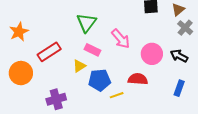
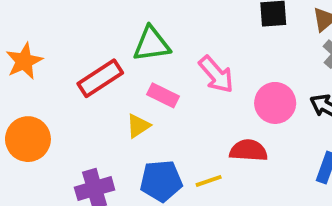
green triangle: (86, 23) -> (152, 44), turned 45
red rectangle: (49, 52) -> (100, 78), moved
blue pentagon: (99, 80) -> (161, 181), moved

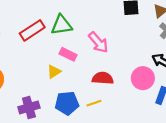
red rectangle: (100, 78) -> (32, 30), moved
pink circle: (275, 103) -> (143, 78), moved
red semicircle: (249, 150) -> (103, 78), moved

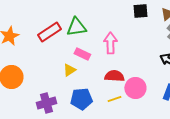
pink arrow: (98, 42) -> (110, 43), turned -140
pink circle: (143, 78) -> (135, 88), moved
yellow line: (94, 103) -> (114, 99), moved

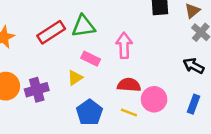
blue pentagon: (81, 99) -> (89, 112), turned -30
yellow line: (114, 99) -> (129, 112), turned 40
purple cross: (46, 103) -> (37, 90), moved

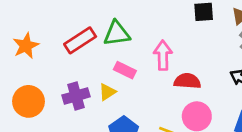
red semicircle: (129, 85) -> (187, 81), moved
purple cross: (37, 90) -> (76, 96), moved

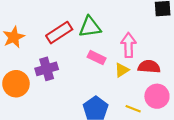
yellow triangle: (107, 92) -> (122, 70), moved
purple cross: (76, 96) -> (47, 69), moved

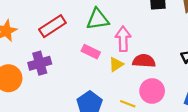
green triangle: (90, 27) -> (98, 19), moved

